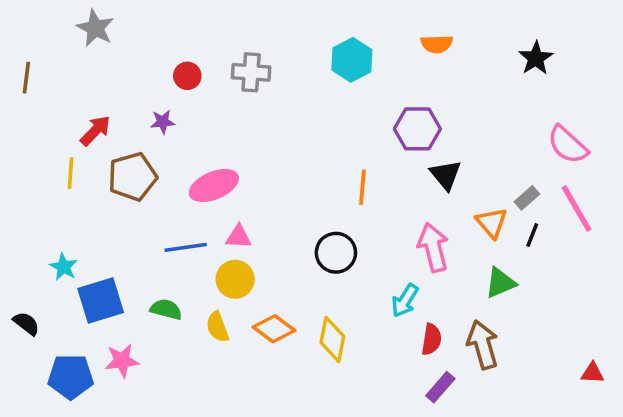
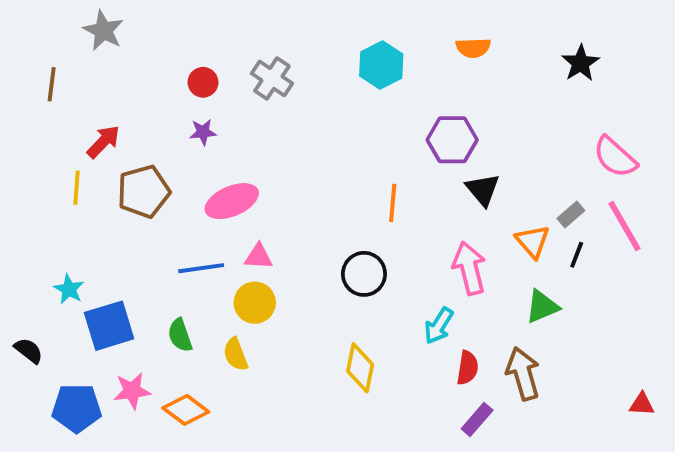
gray cross: (251, 72) -> (272, 78), turned 30
brown line: (26, 78) -> (52, 84), moved
purple star: (163, 122) -> (203, 132), moved
green semicircle: (166, 309) -> (180, 335), turned -124
orange diamond: (274, 329) -> (186, 410), moved

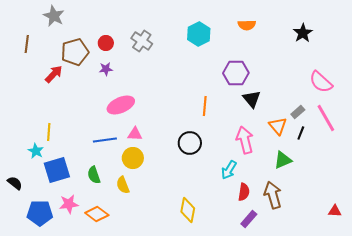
yellow line: (77, 188) -> (49, 132), moved
brown pentagon: (144, 192) -> (75, 52), moved
yellow diamond: (360, 368) -> (188, 210), moved

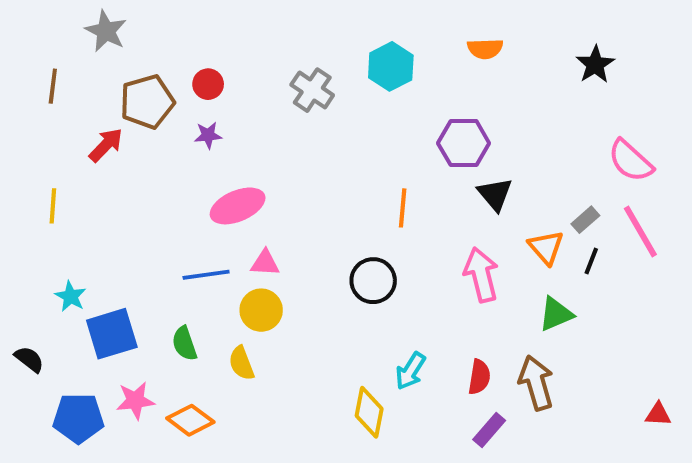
gray cross: (142, 41) -> (312, 90), moved
yellow line: (49, 132) -> (53, 206), moved
cyan arrow: (229, 170) -> (410, 371), moved

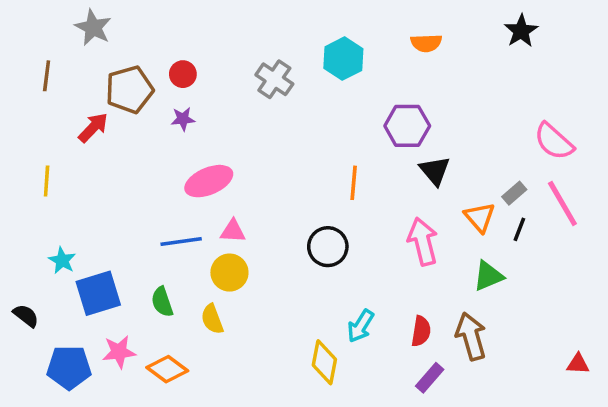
black star: (595, 64) -> (521, 31), moved

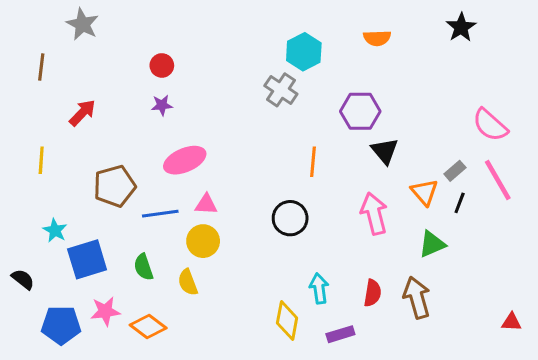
gray cross: (274, 79) -> (281, 90), moved
brown pentagon: (129, 90) -> (115, 186), moved
cyan arrow: (361, 326) -> (319, 288), turned 140
purple rectangle: (430, 378) -> (340, 334), moved, turned 32

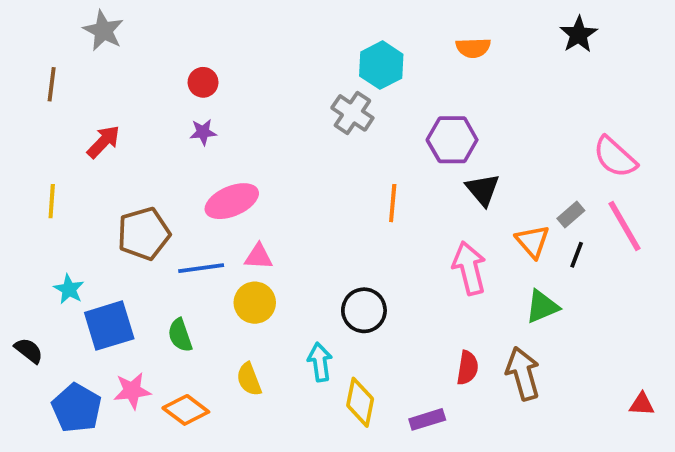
black circle: (290, 218) -> (364, 310), moved
yellow semicircle: (188, 282) -> (249, 379), moved
cyan arrow: (319, 288) -> (320, 362), moved
blue pentagon: (61, 325) -> (77, 408), turned 30

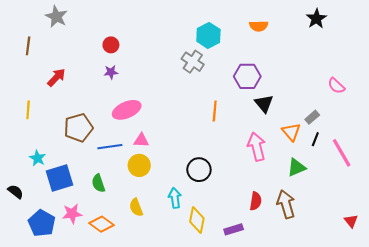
pink semicircle: (615, 157) -> (336, 86), size x0.7
pink line: (624, 226) -> (342, 153), moved
red triangle: (642, 404) -> (351, 221), turned 48

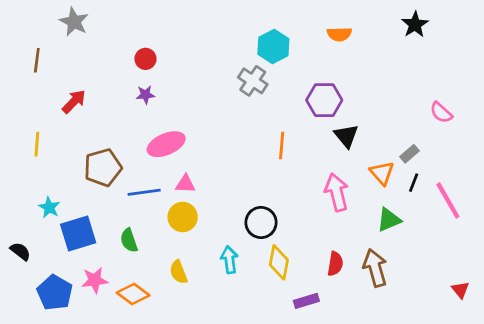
yellow diamond: (197, 220) -> (279, 262), moved

